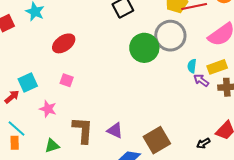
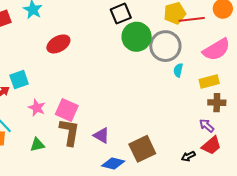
green circle: (144, 48) -> (137, 37), moved
cyan semicircle: (192, 66) -> (178, 70), moved
pink square: (67, 80) -> (67, 110), moved, size x1.6
purple arrow: (201, 80) -> (207, 125), moved

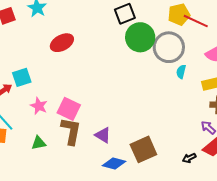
red line: (192, 19) -> (196, 21), turned 30

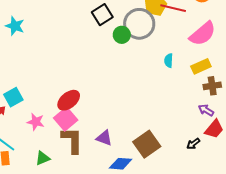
green circle: (140, 37) -> (122, 35), size x0.6
red ellipse: (62, 43) -> (69, 100), moved
gray circle: (169, 47) -> (139, 24), moved
pink square: (69, 109) -> (66, 119), turned 35

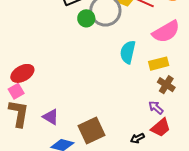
cyan semicircle: (169, 61) -> (128, 52), size x1.6
brown cross: (212, 86) -> (166, 85), turned 30
pink square: (66, 119) -> (16, 91), size x0.7

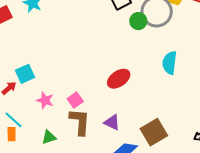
cyan semicircle: (128, 52) -> (170, 63), moved
red ellipse: (22, 73) -> (119, 79), moved

